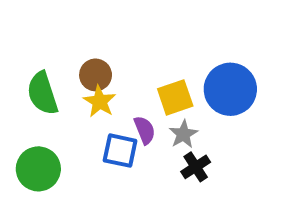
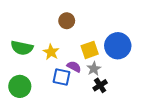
brown circle: (96, 75) -> (67, 21), moved
green semicircle: (42, 93) -> (22, 48), turned -60
purple semicircle: (145, 130) -> (74, 67), turned -40

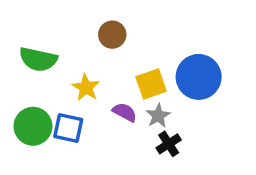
green semicircle: (22, 48) -> (38, 59), moved
blue square: (61, 77) -> (68, 128), moved
green circle: (20, 86) -> (33, 126), moved

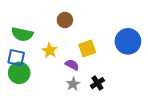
blue circle: (199, 77) -> (128, 41), moved
gray star: (158, 116) -> (73, 84), moved
blue square: (68, 128) -> (16, 58), moved

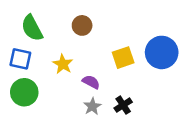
green semicircle: (22, 34) -> (32, 28), moved, turned 50
yellow square: (87, 48) -> (123, 58), moved
blue square: (16, 58) -> (20, 59), moved

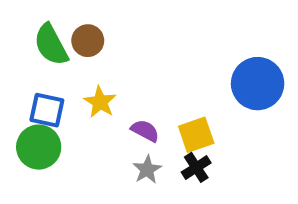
brown circle: (82, 25) -> (88, 41), moved
yellow square: (123, 58) -> (196, 135), moved
blue square: (20, 59) -> (47, 110), moved

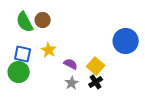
yellow square: (196, 135) -> (96, 66), turned -30

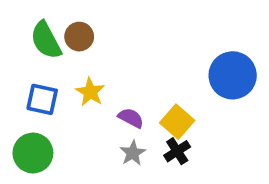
green circle: (19, 72) -> (33, 153), moved

